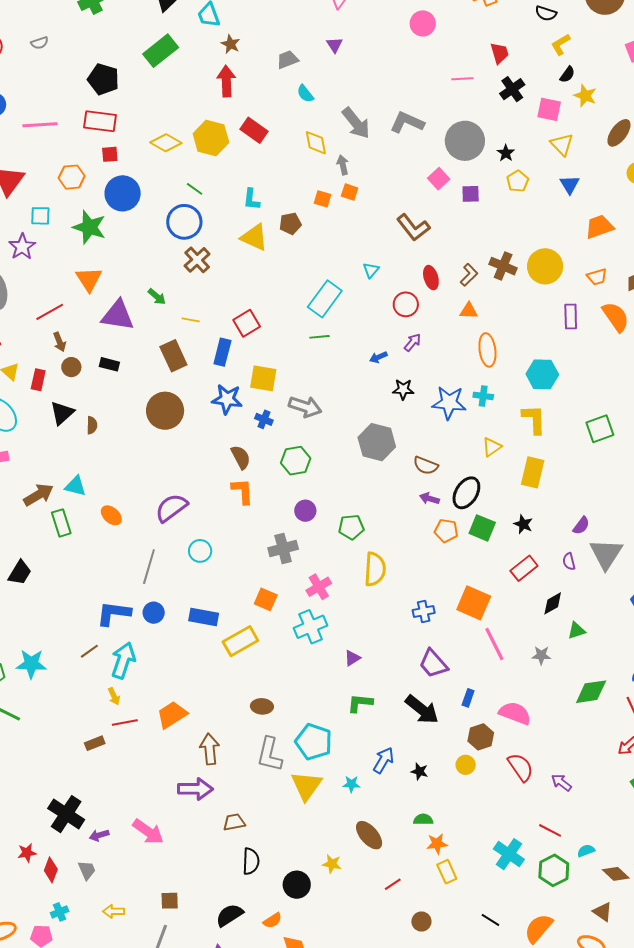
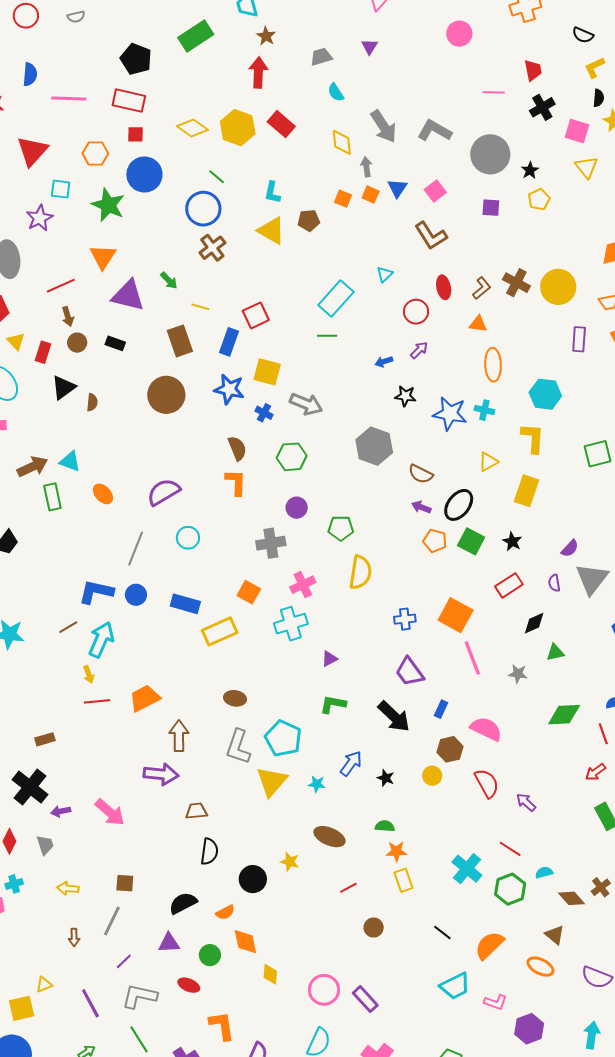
black semicircle: (567, 74) -> (599, 98), turned -36
pink square: (439, 179) -> (435, 191), moved
blue triangle: (570, 185) -> (397, 188), moved
brown rectangle: (95, 743) -> (45, 739), moved
brown ellipse: (369, 835) -> (330, 837), turned -32

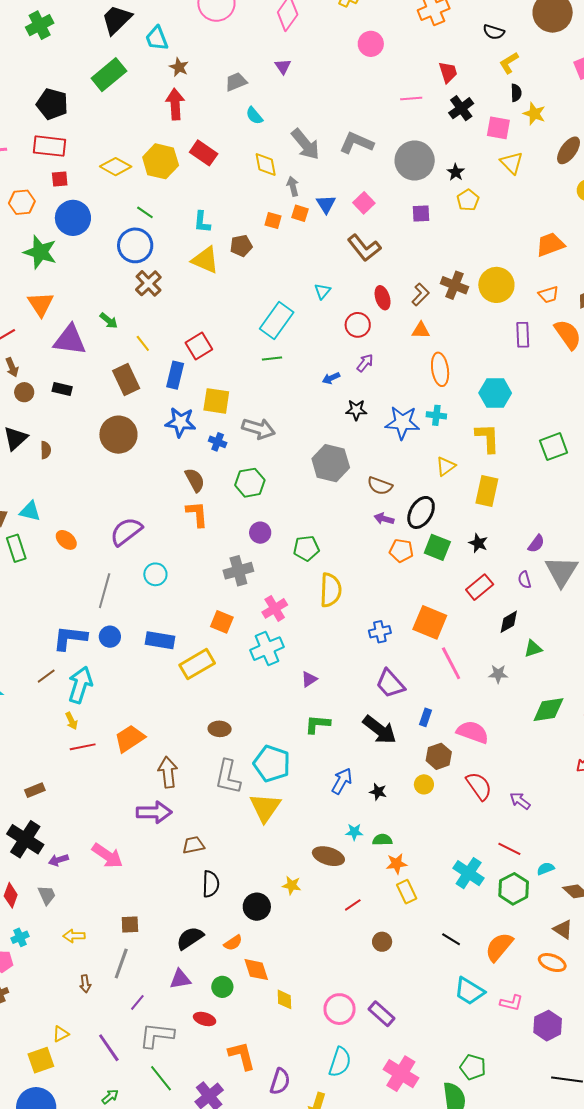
yellow line: (200, 307) -> (143, 343), turned 42
cyan star: (317, 784) -> (354, 832), moved
cyan trapezoid: (455, 986) -> (469, 991), turned 64

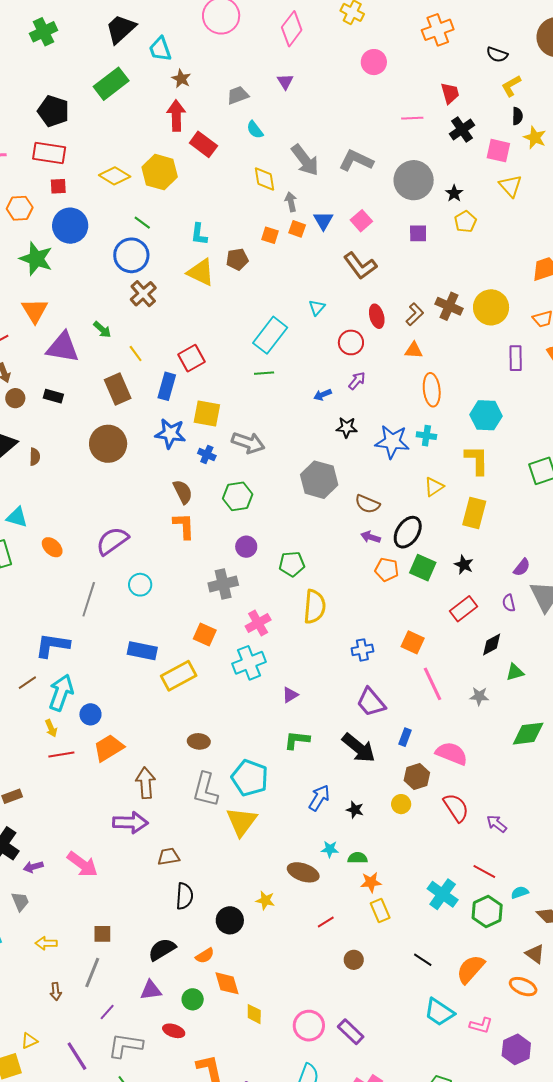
red rectangle: (204, 153) -> (203, 144), moved
orange square: (430, 622) -> (413, 642), size x0.7
blue circle: (110, 637) -> (90, 714), moved

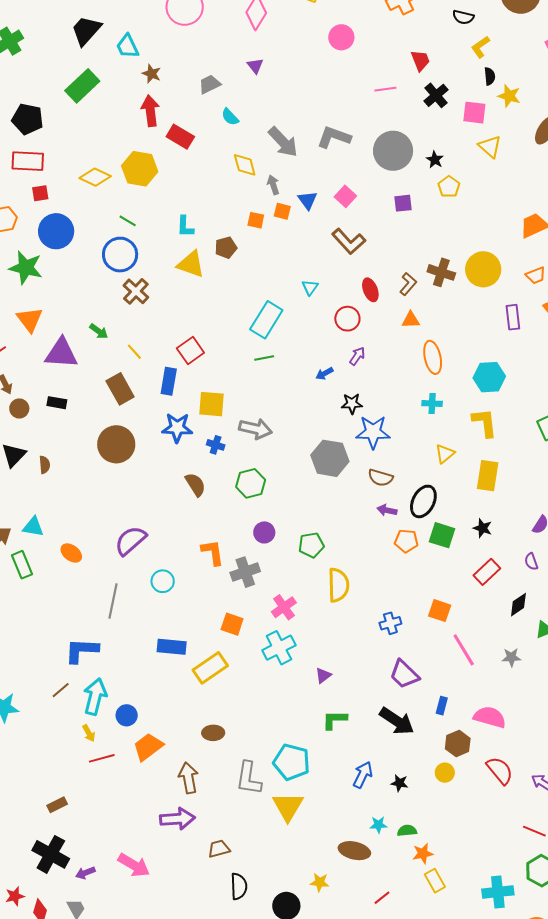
blue star: (392, 442) -> (373, 432), moved
orange L-shape: (184, 526) -> (213, 552), moved
brown ellipse: (199, 741) -> (213, 733), moved
cyan cross: (443, 894) -> (498, 892), moved, turned -36

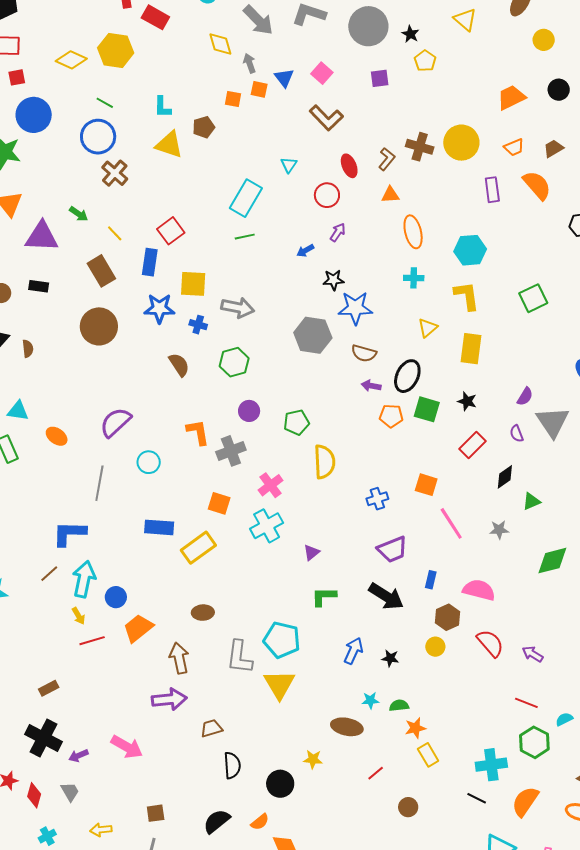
purple trapezoid: (404, 674) -> (392, 549), turned -64

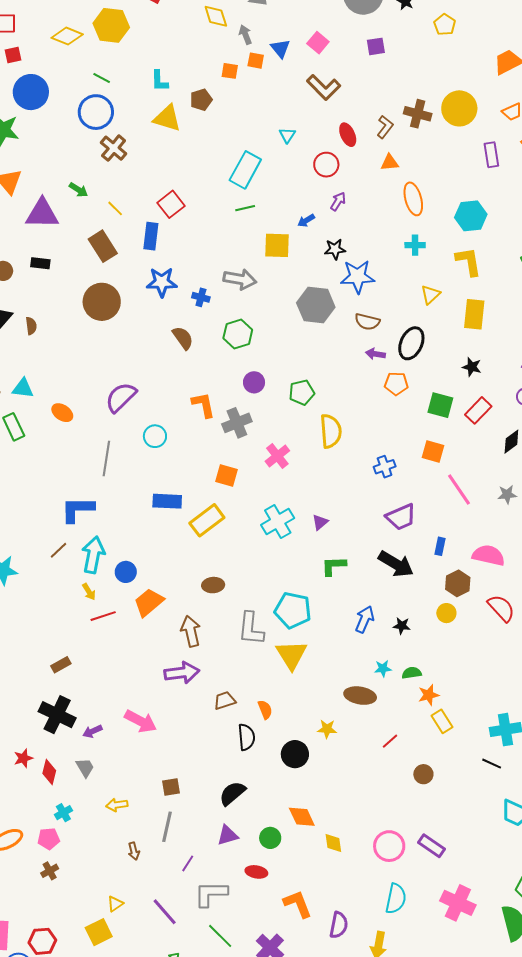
yellow pentagon: (425, 61) -> (445, 25), moved
yellow square: (193, 284) -> (277, 245), moved
green square: (427, 409) -> (440, 405), moved
cyan cross: (267, 526) -> (278, 521), moved
orange semicircle: (260, 822) -> (265, 710), moved, turned -72

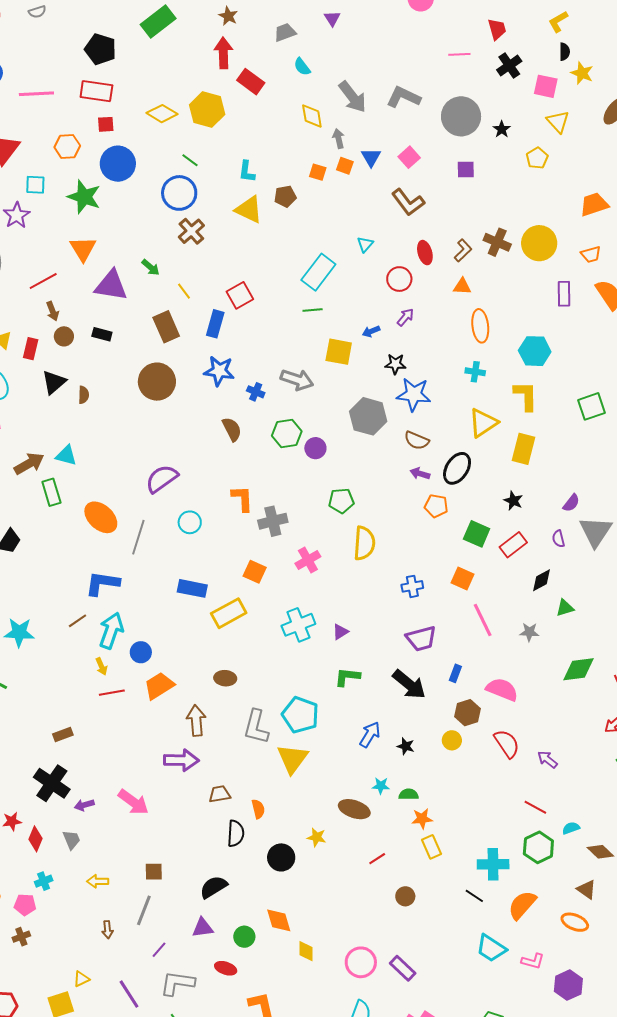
yellow triangle: (430, 295) -> (483, 423), size x1.5
purple circle: (254, 382) -> (315, 448), moved
orange ellipse: (62, 413) -> (101, 517), moved, size x1.6

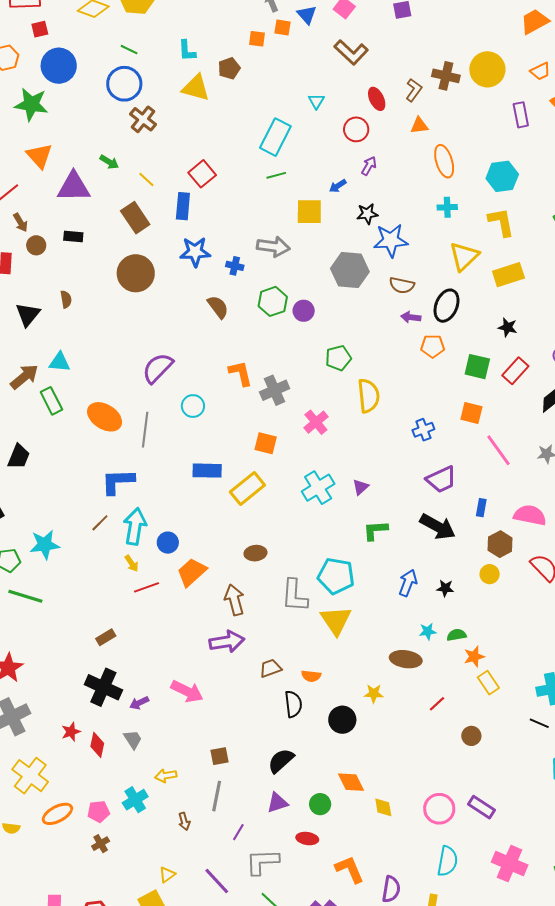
black triangle: (54, 382) -> (28, 314), moved
yellow rectangle: (523, 449) -> (508, 275), turned 68
orange semicircle: (258, 809) -> (311, 676), turned 120
cyan cross: (44, 881) -> (135, 800), moved, size x1.4

